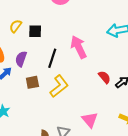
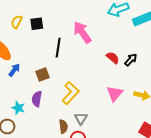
purple semicircle: (21, 59) -> (37, 99), moved
yellow L-shape: (59, 86) -> (71, 93), moved
pink triangle: (90, 120) -> (115, 94), moved, turned 30

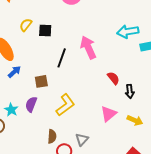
black arrow: (131, 60) -> (130, 91), moved, turned 120
gray triangle: (81, 118) -> (82, 139), moved

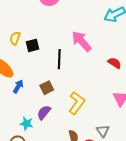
black square: (45, 31) -> (33, 45), moved
purple semicircle: (31, 104) -> (44, 112), turned 35

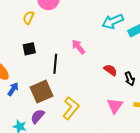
yellow semicircle: (15, 38) -> (28, 18), moved
pink arrow: (82, 41) -> (78, 47), size x0.7
brown square: (47, 88) -> (42, 92), size x1.6

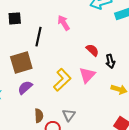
pink triangle: (115, 106) -> (87, 75), moved
yellow L-shape: (71, 108) -> (62, 80), moved
purple semicircle: (38, 116) -> (25, 88), moved

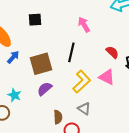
black line: (39, 37) -> (71, 52), moved
pink triangle: (87, 75) -> (107, 77), turned -48
gray triangle: (69, 115) -> (84, 109), moved, turned -32

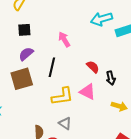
black square: (35, 20) -> (24, 30), moved
yellow L-shape: (82, 82) -> (62, 96), turned 35
purple semicircle: (45, 89) -> (26, 54), moved

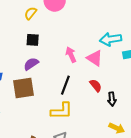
black line: (52, 67) -> (65, 85), moved
pink triangle: (87, 92) -> (95, 58), moved

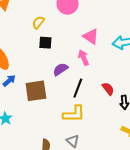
yellow semicircle: (31, 13) -> (38, 22), moved
pink triangle: (95, 58) -> (91, 36), moved
purple semicircle: (31, 64) -> (60, 69), moved

